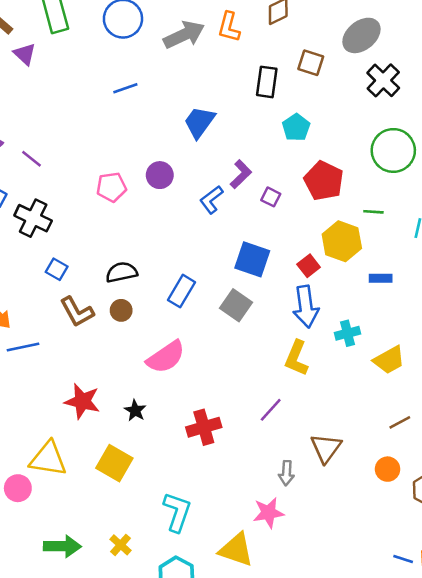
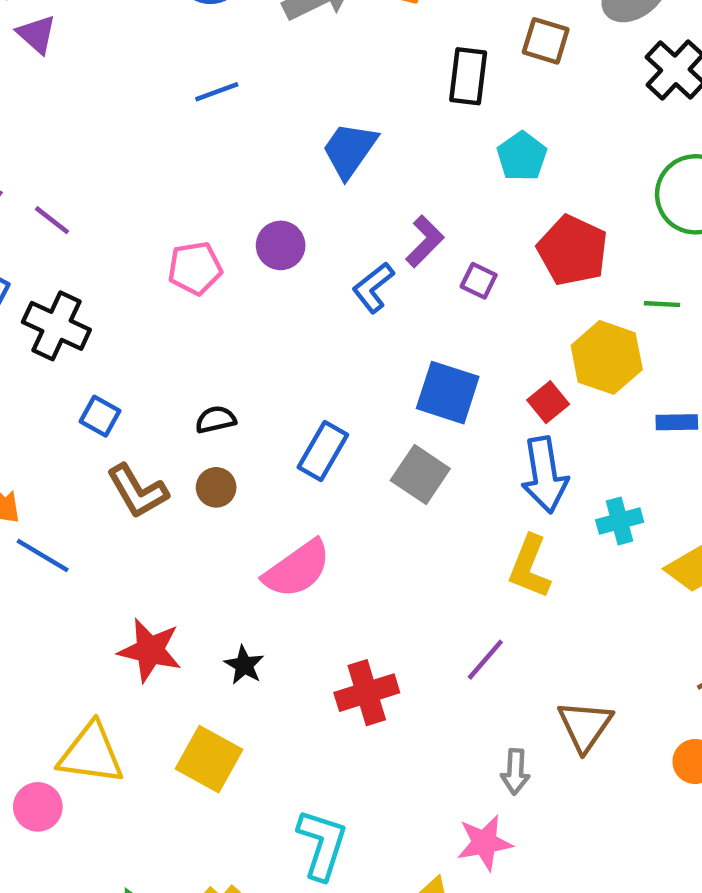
black semicircle: (122, 272) -> (216, 420), size x0.7
blue line: (23, 347) -> (43, 556), turned 44

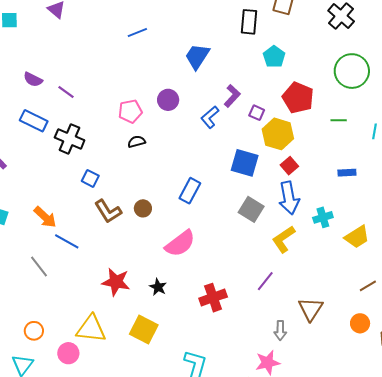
yellow hexagon: (607, 357) -> (278, 134), moved
black semicircle: (216, 420) -> (137, 142), moved
gray square: (420, 475) -> (251, 209), moved
yellow L-shape: (530, 567) -> (284, 239), turned 36

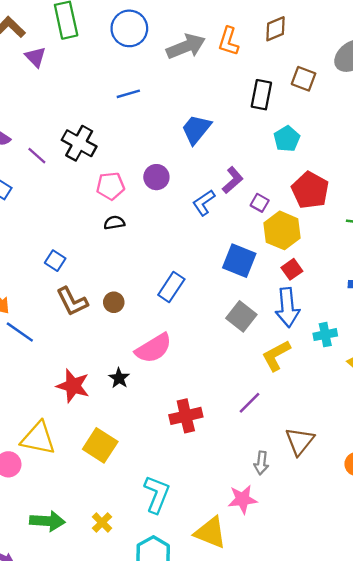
black cross: (70, 139) -> (79, 143), moved
black star: (158, 287) -> (119, 378), moved

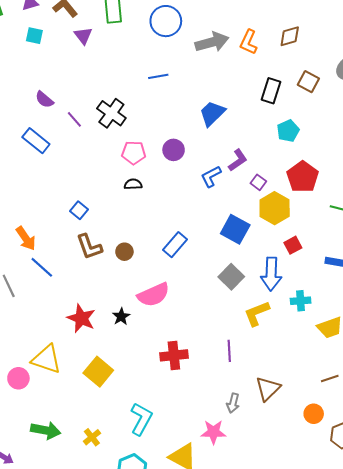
red square: (292, 269) -> (293, 245), moved
purple line: (249, 403) -> (229, 351), turned -55

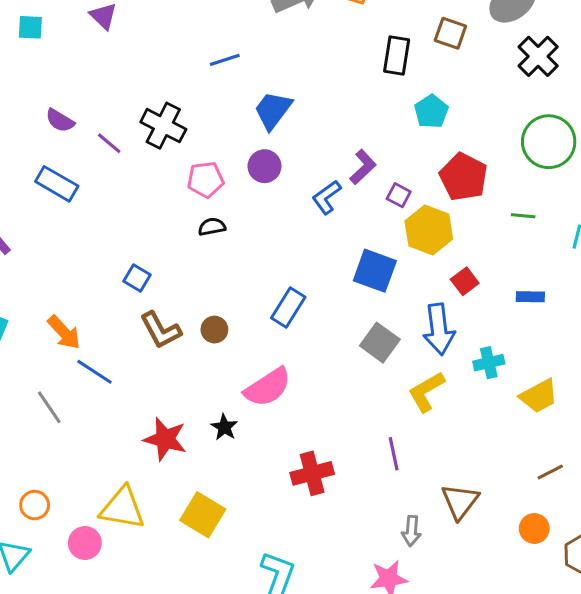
blue trapezoid: (212, 113) -> (273, 110), moved

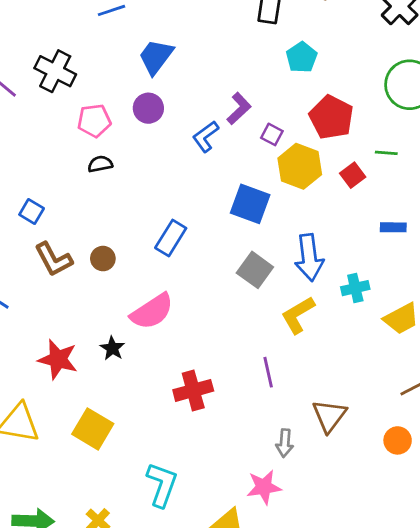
red square: (465, 281) -> (353, 175), moved

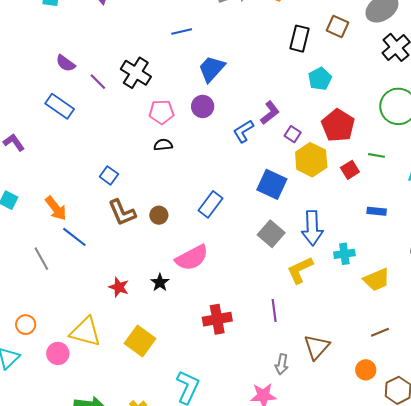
red star: (58, 359) -> (119, 287), size x0.7

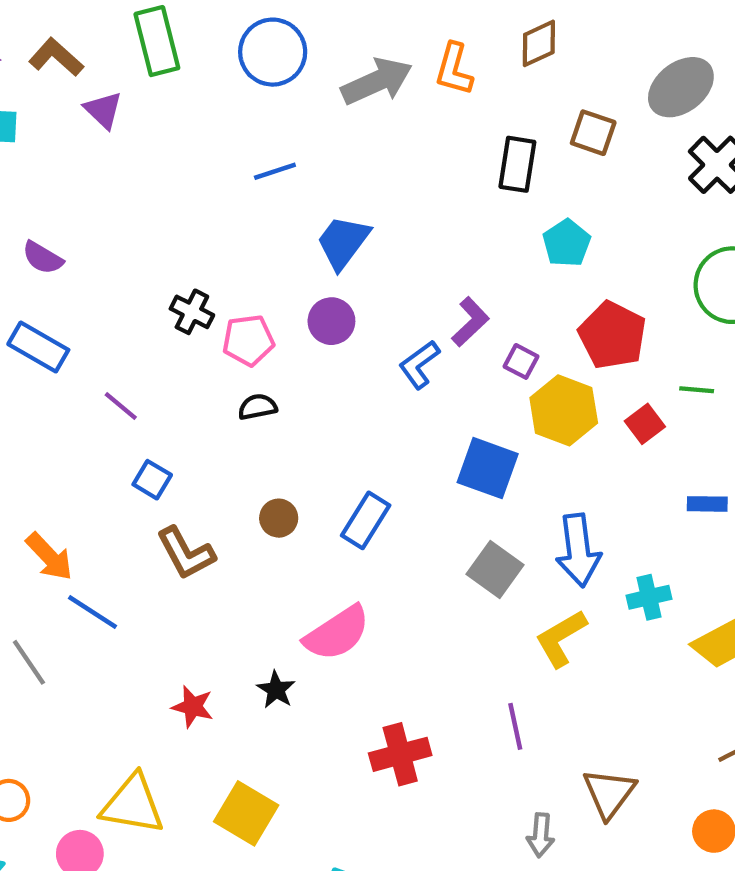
black cross: (136, 73) -> (192, 312), moved, size x0.7
purple line: (98, 82) -> (121, 406), moved
brown circle: (159, 215) -> (279, 518), moved

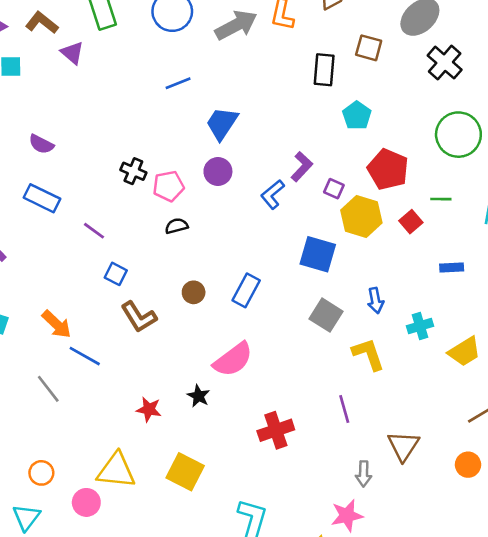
blue arrow: (578, 550) -> (376, 300), size x0.6
yellow L-shape: (561, 638) -> (368, 354), turned 105

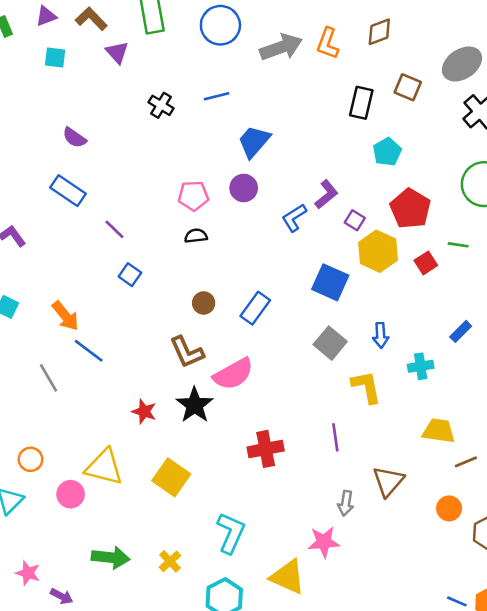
black cross: (133, 171) -> (161, 105), moved
blue rectangle: (452, 268) -> (461, 331), moved, turned -50
brown L-shape: (139, 317) -> (187, 352), moved
yellow trapezoid: (464, 352) -> (439, 431), moved, turned -148
black star: (198, 396) -> (195, 405), size x1.6

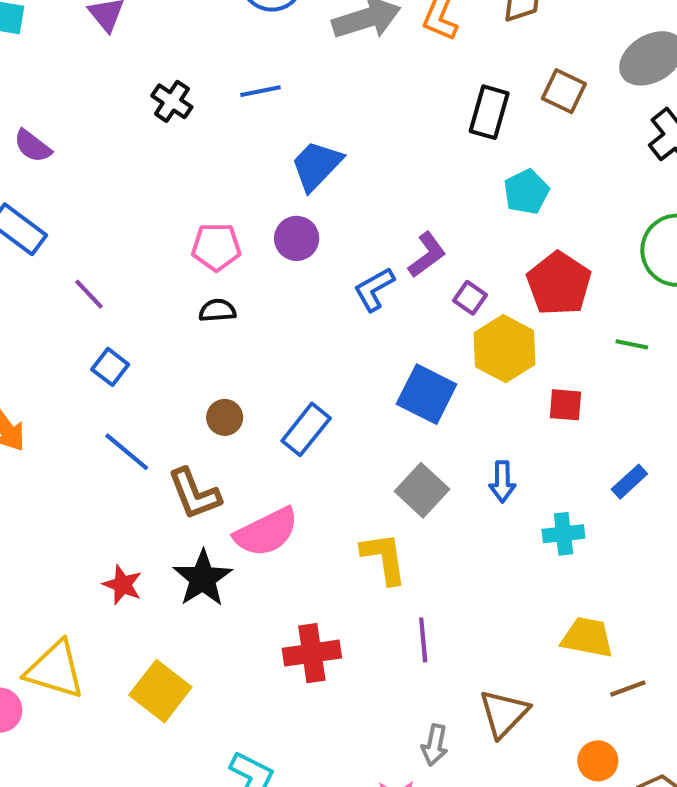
red square: (426, 263) -> (565, 405), moved, turned 35
blue line: (89, 351) -> (127, 452), moved
yellow L-shape: (366, 387) -> (384, 558), moved

